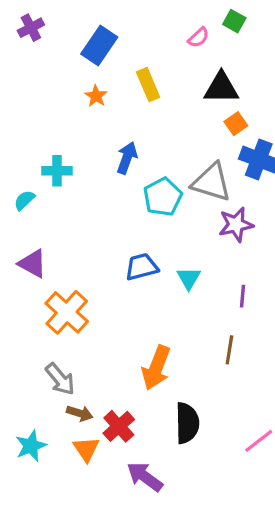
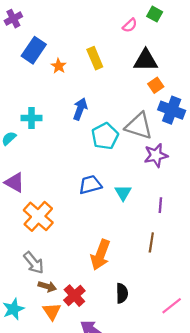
blue rectangle: (99, 46) -> (34, 50), moved
black semicircle: (187, 423) -> (122, 293), size x0.7

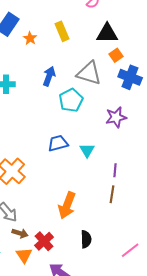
gray triangle: (139, 126) -> (89, 73), moved
purple line: (160, 205) -> (115, 170), moved

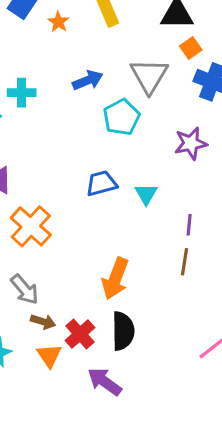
gray triangle: (89, 73) -> (149, 76), turned 44
blue arrow: (49, 76) -> (88, 80), turned 48
black semicircle: (86, 239) -> (123, 331), moved, size x1.4

